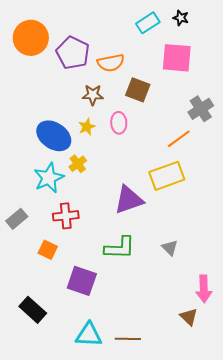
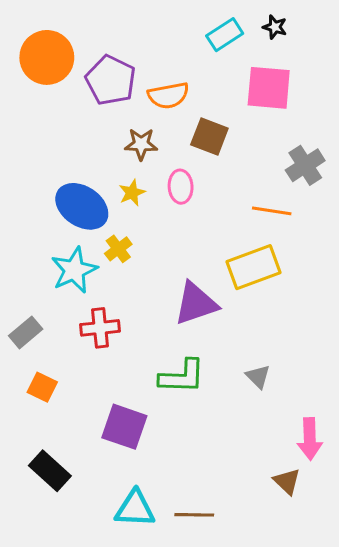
orange line: (179, 139) -> (272, 211), turned 45
orange square: (48, 250) -> (42, 387), moved

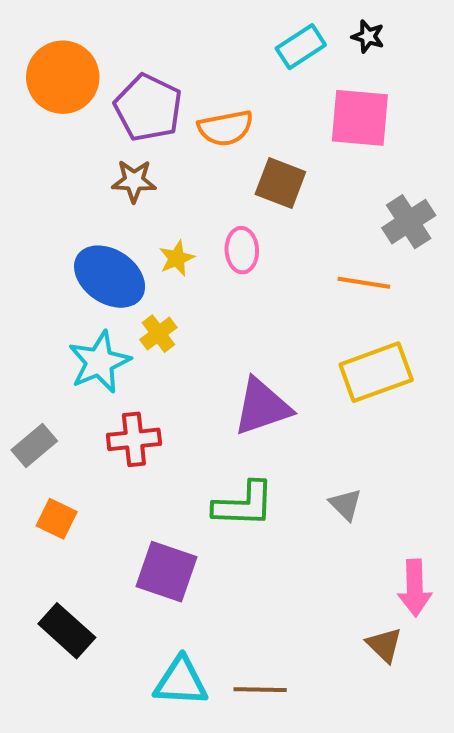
brown star: (141, 144) -> (134, 181), moved
yellow rectangle: (254, 267) -> (376, 372), moved

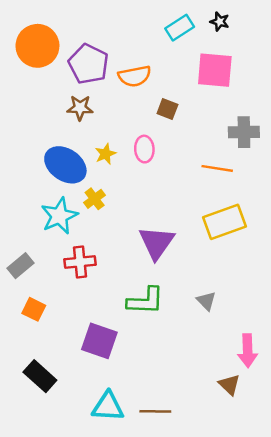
brown square: (280, 183) -> (167, 109), size x0.7
gray cross: (409, 222) -> (244, 132), turned 32
purple triangle: (262, 407) -> (156, 243), turned -36

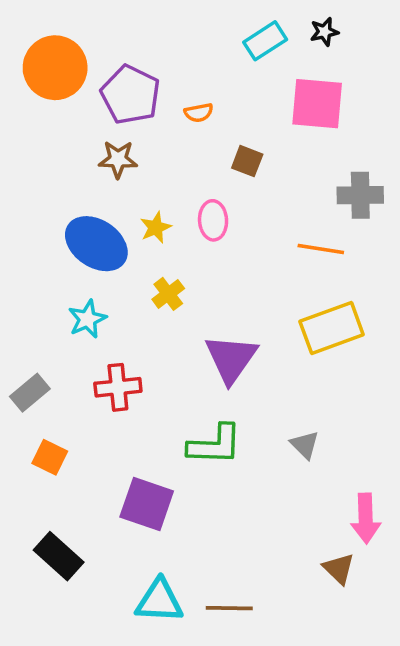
black star: (220, 22) -> (324, 32), turned -30
orange semicircle: (135, 76) -> (199, 113), size x0.6
yellow cross: (95, 199) -> (168, 294), moved
cyan star: (59, 216) -> (87, 319), size x0.7

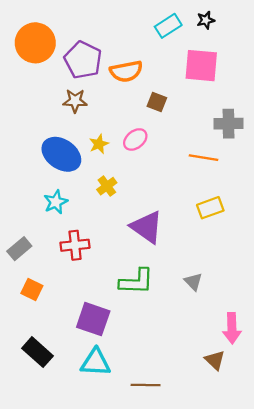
orange semicircle: (199, 113) -> (126, 71), size x1.8
pink ellipse: (213, 220) -> (135, 139), turned 55
yellow rectangle: (332, 328) -> (210, 208), size x0.7
purple triangle: (231, 359) -> (147, 227), turned -30
cyan triangle: (159, 601) -> (95, 362), moved

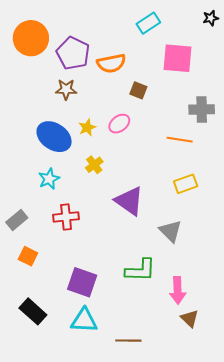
black star: (206, 20) -> (211, 18), moved
green L-shape: (136, 282) -> (140, 270), moved
gray triangle: (193, 282) -> (171, 231), moved, size x1.4
pink arrow: (232, 328) -> (178, 290), moved

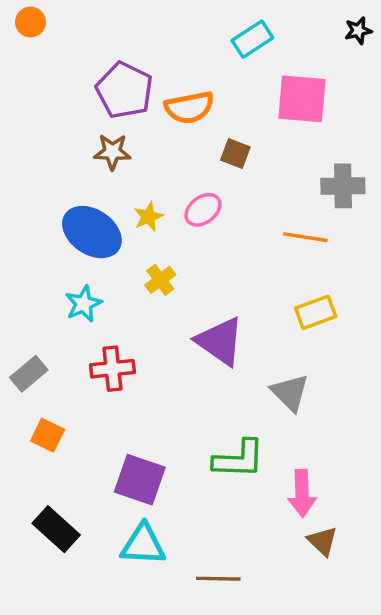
orange circle: (31, 38) -> (30, 22), moved, size x0.5

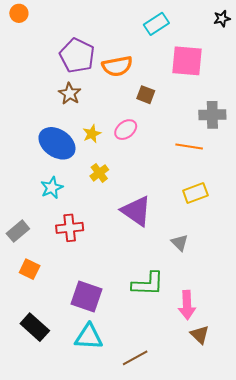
brown star: (112, 152) -> (70, 94), turned 30
gray triangle: (290, 393) -> (180, 243), size x0.7
brown line: (218, 579) -> (135, 358), turned -30

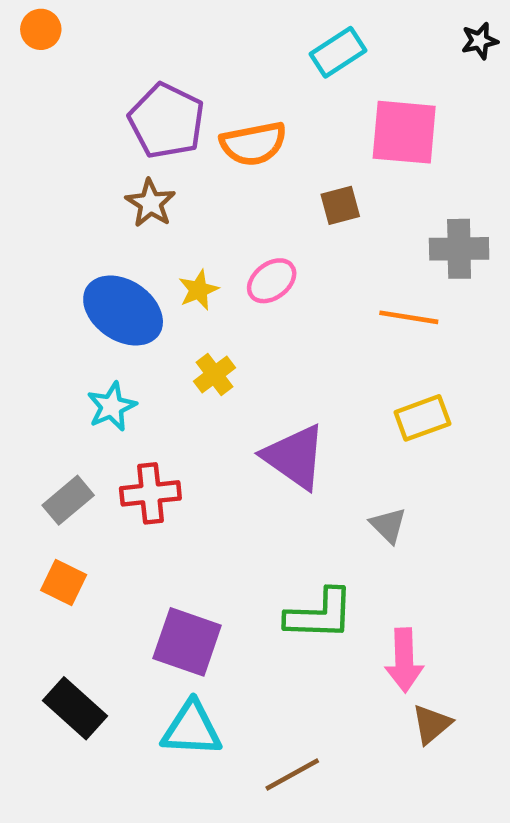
brown square: (146, 95) -> (340, 205), moved, turned -36
gray rectangle: (18, 231) -> (68, 500), moved
brown triangle: (200, 335) -> (432, 724), turned 36

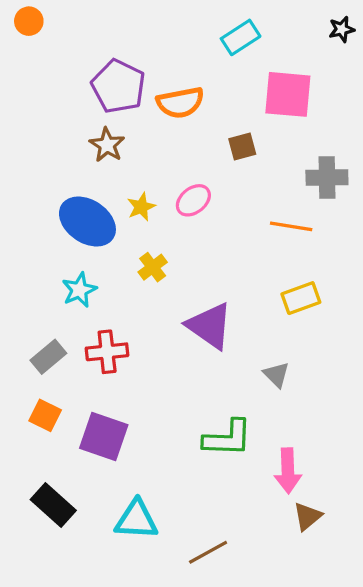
purple square: (187, 642) -> (104, 437), moved

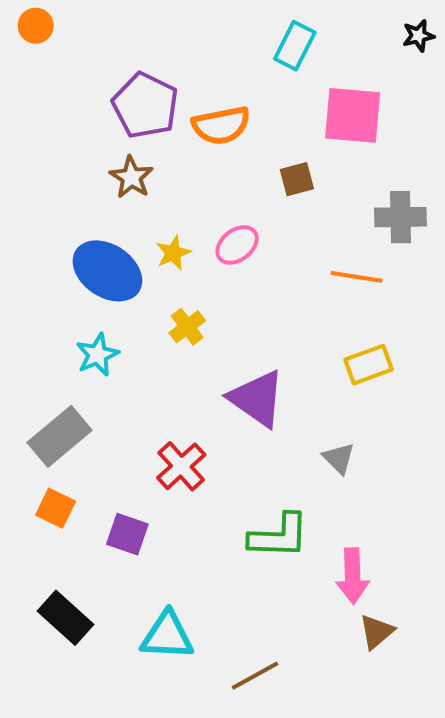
cyan rectangle: (241, 37) -> (295, 46), turned -30
red cross: (107, 352) -> (181, 466), moved, turned -36
gray rectangle: (48, 357) -> (60, 436), size x1.4
purple square: (104, 437) -> (127, 534), size x0.7

